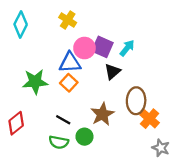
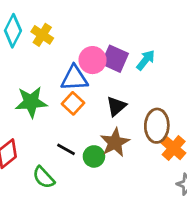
yellow cross: (68, 20) -> (42, 35), moved
black triangle: (113, 72) -> (116, 106), moved
green circle: (84, 137) -> (94, 156), moved
green semicircle: (59, 142) -> (44, 177), moved, turned 36

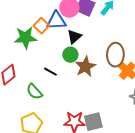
orange square: (73, 103) -> (41, 26), moved
black triangle: (116, 106) -> (74, 37), moved
green circle: (94, 156) -> (70, 55), moved

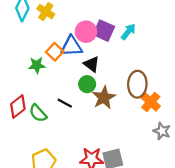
black triangle: (74, 37) -> (92, 64), turned -42
green star: (25, 38) -> (37, 65), size x0.7
green semicircle: (34, 92) -> (38, 113), moved

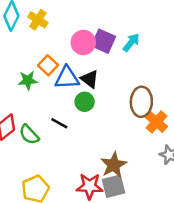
blue triangle: (71, 46) -> (67, 78), moved
brown star: (104, 98) -> (114, 165), moved

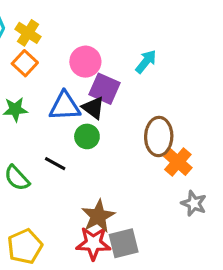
purple square: (104, 41) -> (105, 89), moved
orange square: (48, 65) -> (25, 63), moved
brown star: (114, 165) -> (98, 216), moved

